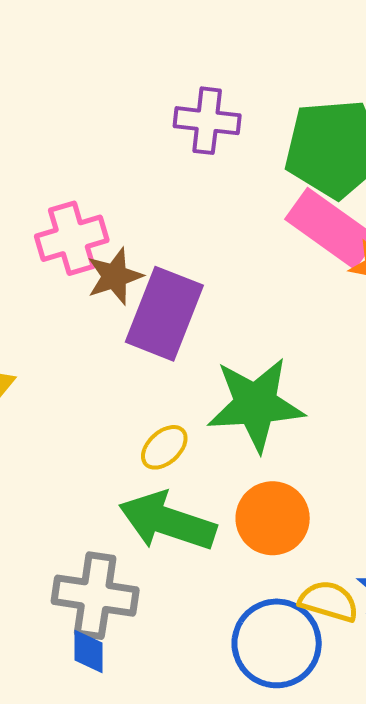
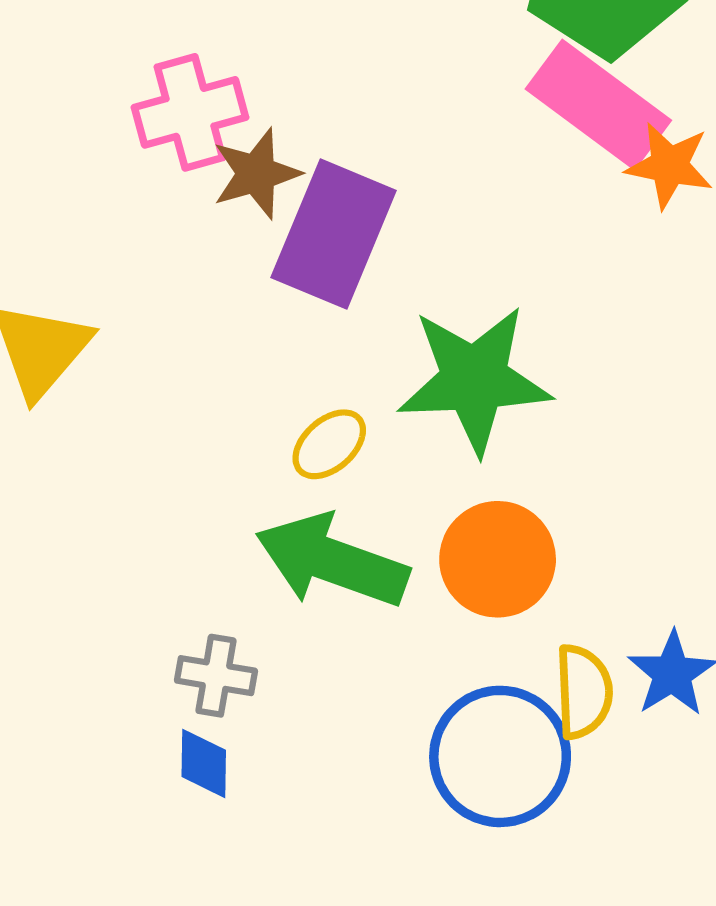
gray cross: (95, 596) -> (216, 676), size x0.6
yellow semicircle: (329, 601) -> (584, 692), turned 70

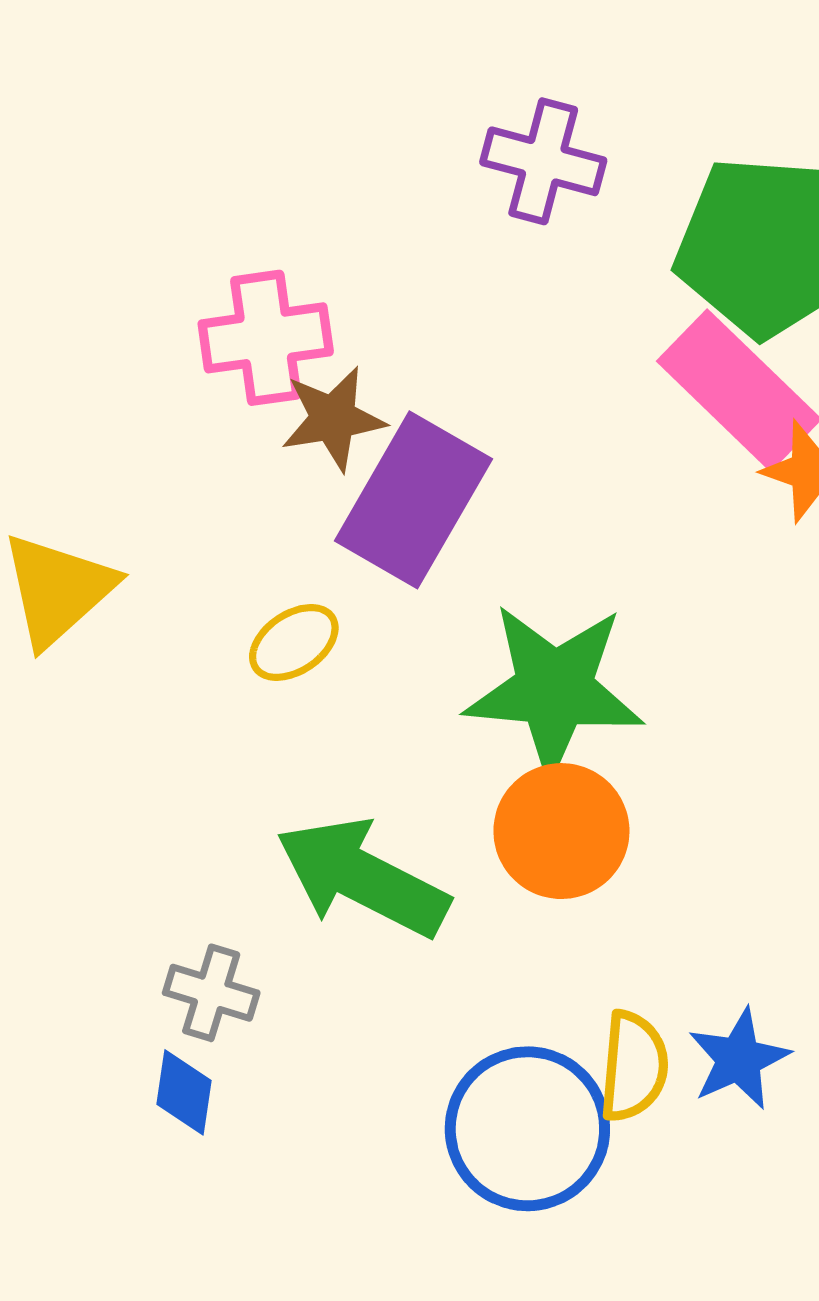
yellow ellipse: (329, 444) -> (294, 642), moved
orange circle: (498, 559) -> (561, 831), moved

